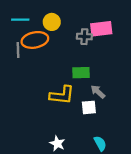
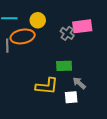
gray cross: (84, 37) -> (67, 33), turned 32

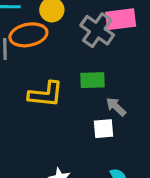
gray cross: (67, 33) -> (97, 30), size x1.5
yellow L-shape: (47, 86) -> (46, 94), moved

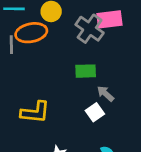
yellow L-shape: (46, 94) -> (35, 112), moved
white square: (103, 129) -> (95, 112), turned -30

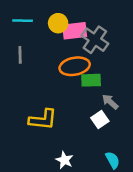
pink rectangle: (109, 19) -> (75, 31), moved
orange ellipse: (31, 33) -> (75, 66), moved

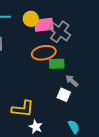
yellow L-shape: (43, 120) -> (23, 109), moved
white square: (100, 120) -> (64, 95), turned -32

